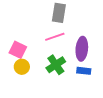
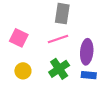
pink square: (18, 50) -> (19, 38), moved

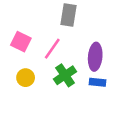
pink line: (58, 39) -> (52, 49), moved, turned -36

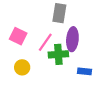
purple ellipse: (95, 57) -> (72, 39), moved
green cross: (65, 75) -> (58, 54), moved, turned 30

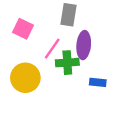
pink square: (18, 36) -> (23, 29), moved
yellow circle: (22, 67) -> (25, 78), size x1.6

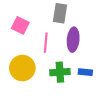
pink line: (52, 49) -> (46, 43), turned -30
green cross: (67, 63) -> (60, 72), moved

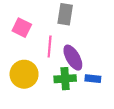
purple ellipse: (73, 40) -> (73, 58), moved, turned -35

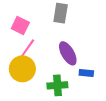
pink line: (50, 46) -> (28, 48), moved, turned 30
green cross: (65, 79) -> (57, 85), moved

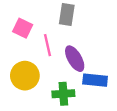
pink line: (28, 48) -> (48, 45), moved, turned -48
blue rectangle: (86, 73) -> (95, 80), size x1.5

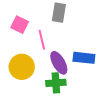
purple ellipse: (75, 59) -> (59, 63), moved
blue rectangle: (95, 80) -> (84, 58), moved

